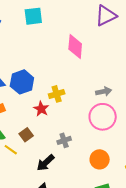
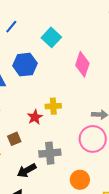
cyan square: (33, 16) -> (51, 37), moved, turned 36
blue hexagon: (22, 82) -> (25, 65), moved
gray cross: (64, 140) -> (50, 153), size x1.5

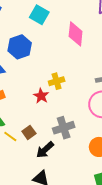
brown square: (14, 139) -> (29, 132), moved

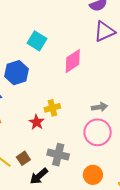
pink diamond: (76, 34) -> (73, 61), turned 50
gray cross: (64, 128) -> (58, 155), turned 30

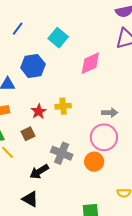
red star: (37, 122) -> (39, 111), moved
brown square: (23, 158) -> (28, 134), moved
orange circle: (93, 175) -> (94, 162), moved

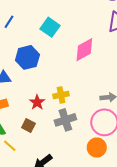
brown square: (28, 134) -> (28, 125), turned -32
gray cross: (62, 153) -> (65, 120), moved, turned -35

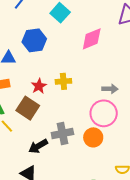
gray cross: (65, 120) -> (62, 133), moved
brown square: (28, 125) -> (28, 108), size x1.6

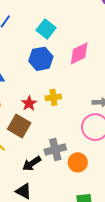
blue hexagon: (34, 40) -> (41, 59), moved
orange circle: (93, 137) -> (78, 162), moved

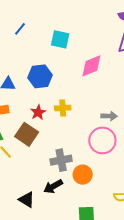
cyan square: (46, 29) -> (60, 39), turned -30
blue hexagon: (41, 59) -> (40, 76), moved
black arrow: (32, 164) -> (53, 186), moved

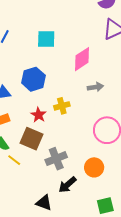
gray arrow: (109, 116) -> (95, 87), moved
gray cross: (61, 160) -> (56, 159), moved

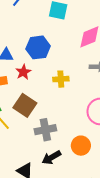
red star: (38, 115) -> (23, 72), moved

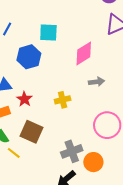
blue hexagon: (38, 47) -> (29, 57), moved
gray cross: (45, 130) -> (72, 151), moved

